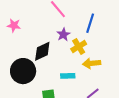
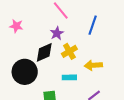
purple star: (63, 35) -> (57, 33), moved
yellow cross: (79, 46) -> (69, 51), moved

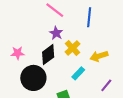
pink star: (16, 26) -> (18, 53), moved
cyan rectangle: (69, 77) -> (78, 73), turned -32

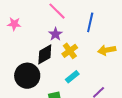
pink star: (18, 53) -> (14, 24), moved
yellow arrow: (99, 56) -> (107, 50), moved

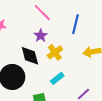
black diamond: (45, 54) -> (30, 56), turned -75

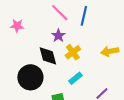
blue line: (75, 24) -> (84, 16), moved

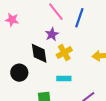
black circle: (30, 77) -> (19, 73), size x0.7
cyan rectangle: (76, 78) -> (64, 79), turned 32

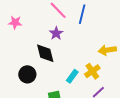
yellow cross: (64, 53) -> (92, 71), moved
cyan rectangle: (64, 79) -> (72, 76), turned -48

